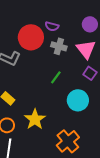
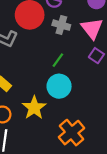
cyan circle: (78, 100) -> (59, 86), moved

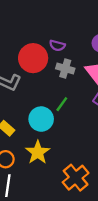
cyan circle: (59, 86) -> (41, 119), moved

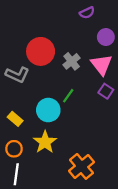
purple semicircle: (57, 45) -> (87, 13), moved, turned -40
gray cross: (65, 68) -> (72, 61), turned 35

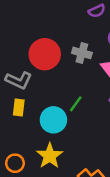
gray cross: (72, 61) -> (82, 53), moved, turned -35
yellow rectangle: (15, 119) -> (19, 107), moved, turned 56

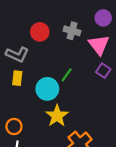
red circle: (45, 54) -> (40, 32), size x0.7
yellow star: (50, 156) -> (57, 116), moved

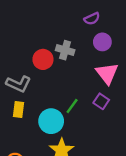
purple circle: (103, 18) -> (102, 42), moved
gray cross: (72, 31) -> (65, 50), moved
purple square: (103, 71) -> (101, 101), moved

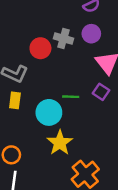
purple circle: (102, 42) -> (91, 34), moved
green line: (72, 106) -> (71, 97), turned 56

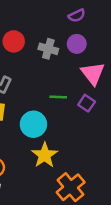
red circle: (40, 48) -> (14, 41), moved
green line: (71, 97) -> (58, 97), moved

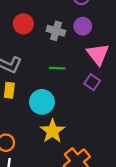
green line: (58, 97) -> (57, 68), moved

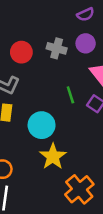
red circle: (23, 24) -> (21, 52), moved
green line: (57, 68) -> (70, 95), moved, turned 70

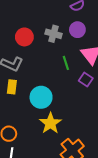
green line: (70, 95) -> (66, 63), moved

